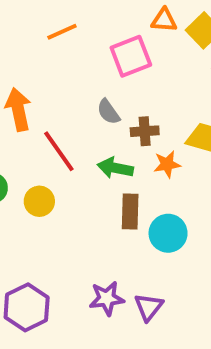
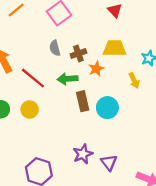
gray semicircle: (108, 112) -> (55, 48), turned 35
purple triangle: (149, 307) -> (109, 163), moved

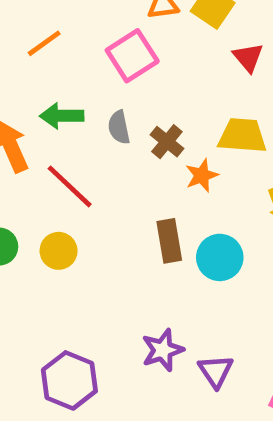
brown cross: (78, 53) -> (167, 142), turned -35
green arrow: (67, 79) -> (62, 116), moved

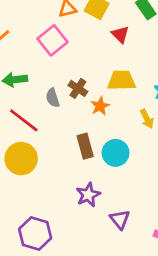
gray semicircle: (119, 127) -> (53, 98), moved
yellow circle: (59, 251) -> (21, 159), size x1.5
purple star: (163, 350) -> (88, 195), moved

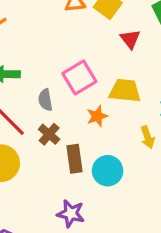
pink square: (52, 40) -> (79, 77), moved
brown cross: (78, 88) -> (49, 134), moved
purple star: (88, 195) -> (71, 214), turned 30

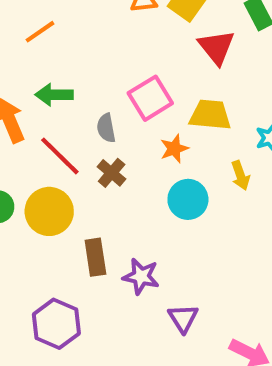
red triangle: (130, 39) -> (216, 47), size x1.4
brown rectangle: (75, 159) -> (95, 257), moved
cyan circle: (108, 171) -> (188, 199), moved

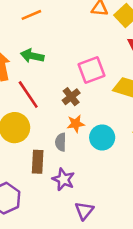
gray semicircle: (106, 128) -> (61, 142), moved
orange star: (174, 149) -> (76, 124), moved
brown cross: (112, 173) -> (71, 97), moved

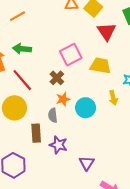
purple triangle: (84, 211) -> (87, 163), moved

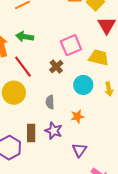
orange star: (63, 99) -> (77, 116), moved
cyan circle: (86, 108) -> (83, 85), moved
brown rectangle: (36, 133) -> (31, 133), moved

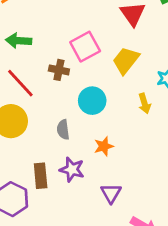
yellow trapezoid: (99, 58) -> (126, 60), turned -60
brown cross: (56, 67) -> (59, 70), moved, turned -32
cyan circle: (83, 85) -> (92, 101), moved

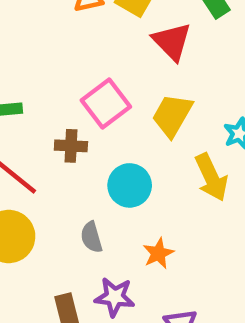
yellow arrow: (145, 103) -> (211, 177), size x1.5

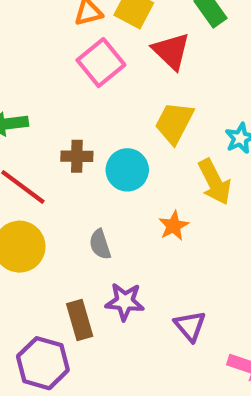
pink square: (106, 103) -> (101, 63), moved
cyan circle: (130, 185) -> (127, 170), moved
orange star: (158, 253) -> (174, 226), moved

